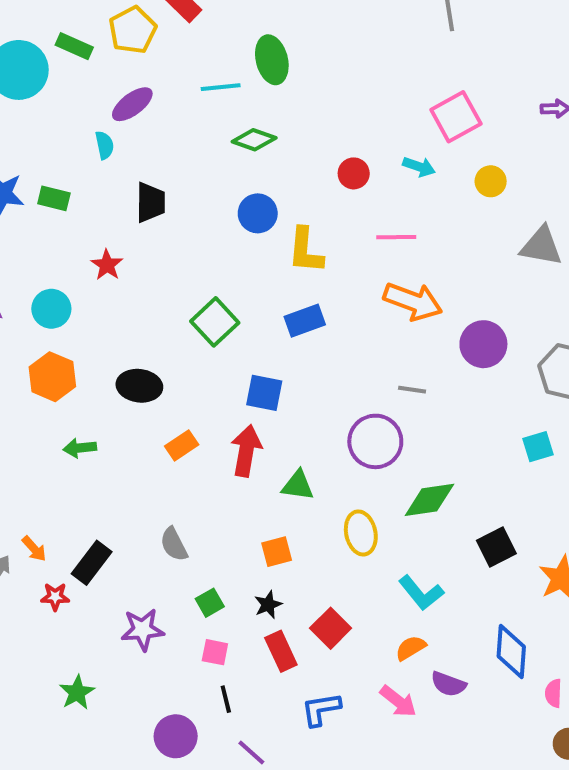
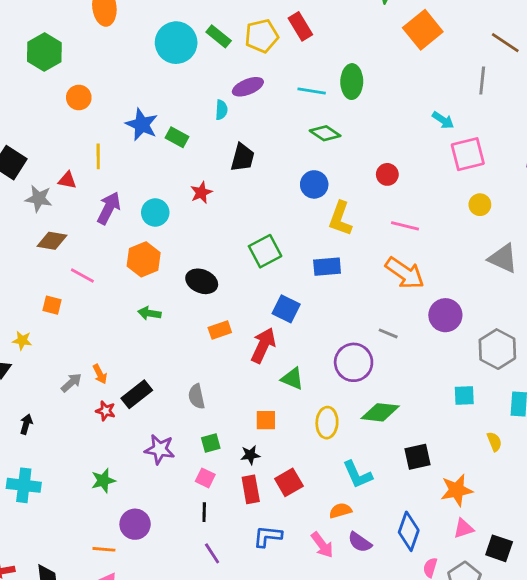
cyan arrow: (419, 167) -> (443, 120), moved
purple circle: (176, 736) -> (135, 524), moved

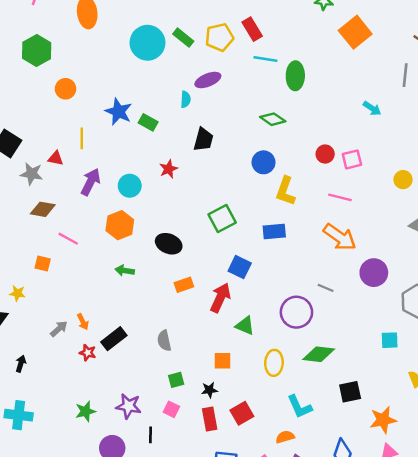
cyan line: (312, 91) -> (265, 59), moved
pink square: (468, 154) -> (352, 159), moved, size x0.7
purple star: (160, 449) -> (129, 406), moved
black line: (204, 512) -> (150, 435), moved

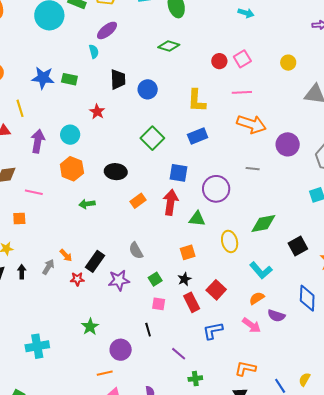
blue circle: (264, 162) -> (148, 89), moved
purple circle: (296, 312) -> (216, 189), moved
black arrow: (21, 364) -> (22, 272), moved
purple star: (129, 406) -> (119, 280), moved

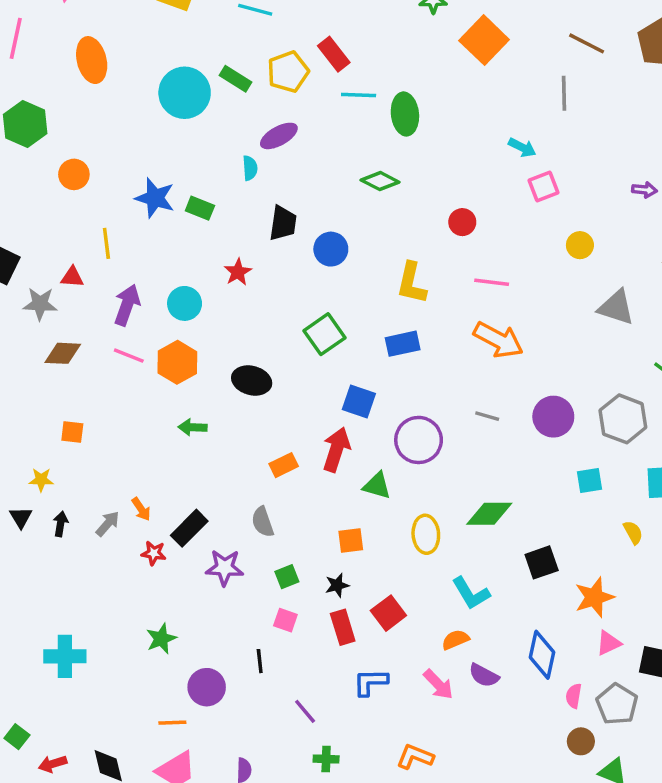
pink square: (242, 59) -> (544, 186), moved
purple circle: (288, 144) -> (553, 417), moved
pink line: (34, 192) -> (129, 356), moved
orange rectangle: (138, 201) -> (284, 465), moved

